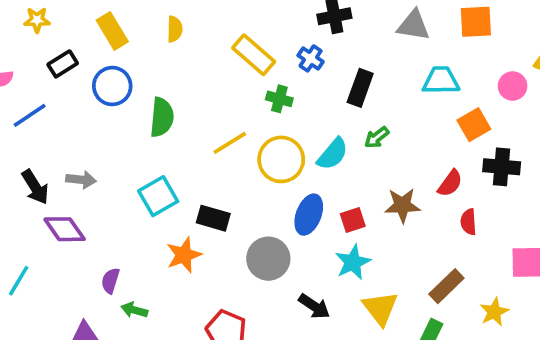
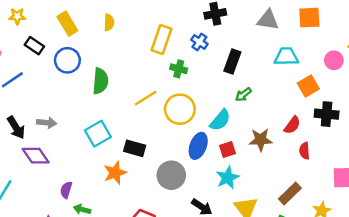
yellow rectangle: (254, 55) -> (162, 40), turned 68
black rectangle: (63, 64) -> (34, 46), turned 66
cyan semicircle: (333, 154) -> (220, 120), moved

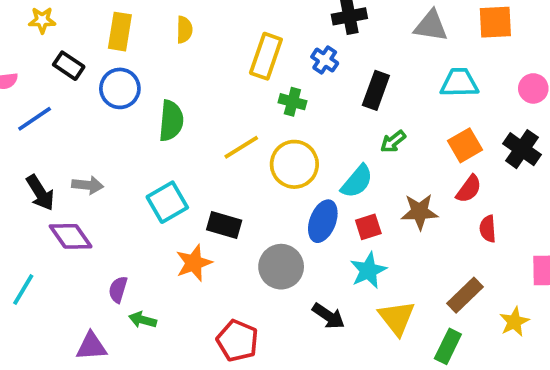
yellow rectangle: (67, 24) -> (120, 32), turned 40
orange square: (308, 86) -> (465, 145), moved
black cross: (327, 114) -> (522, 149), moved, turned 30

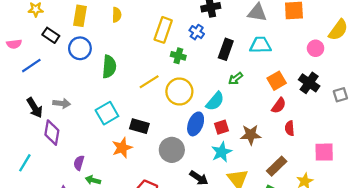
cyan trapezoid: (459, 83) -> (260, 45), moved
brown star: (420, 212) -> (251, 135), moved
purple diamond: (71, 236) -> (52, 133), turned 45

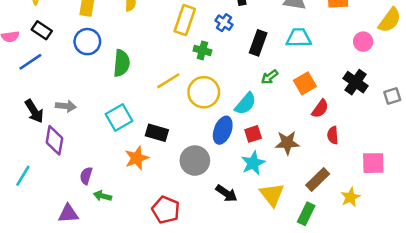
black rectangle: (51, 35) -> (42, 30), moved
orange square: (277, 81) -> (305, 83), moved

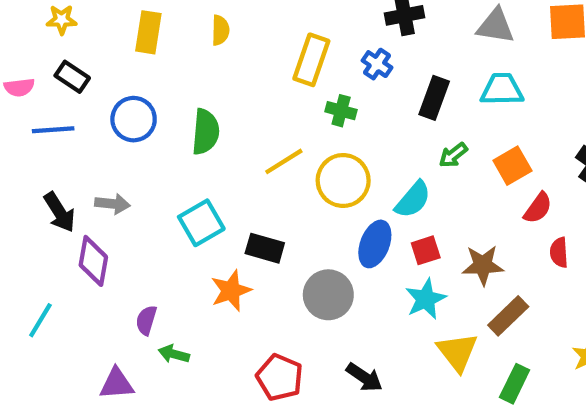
blue circle: (87, 42) -> (134, 119), moved
blue line: (30, 62) -> (53, 130), turned 30
brown rectangle: (318, 180) -> (508, 316), moved
black arrow: (226, 193) -> (364, 377), moved

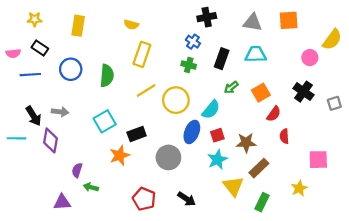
yellow semicircle: (220, 30) -> (131, 25), moved, turned 104
yellow rectangle: (311, 60) -> (142, 54), moved
green cross: (341, 111) -> (189, 65), moved
black rectangle: (265, 248) -> (137, 134), turned -36
cyan line: (40, 320) -> (16, 138), moved, turned 60

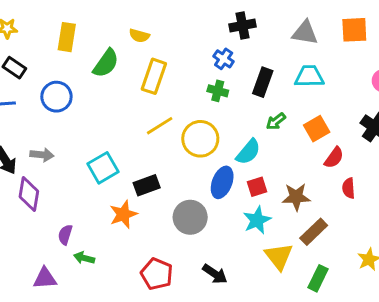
green semicircle: (107, 76) -> (106, 63), moved, turned 30

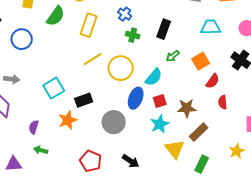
blue cross: (224, 59) -> (125, 14), moved
cyan trapezoid: (309, 76) -> (211, 27), moved
purple semicircle: (65, 235) -> (34, 127), moved

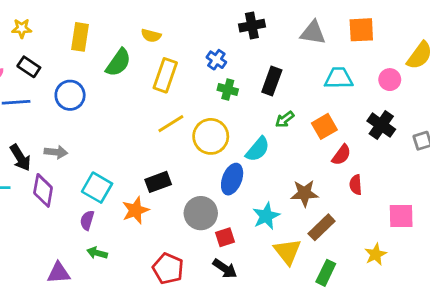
cyan square: (54, 88) -> (97, 188), moved, turned -30
red square: (160, 101) -> (225, 237), moved

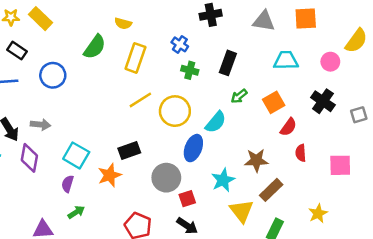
yellow rectangle: (80, 37) -> (40, 19), moved, turned -55
pink square: (401, 216) -> (340, 165), moved
green arrow: (97, 253) -> (76, 212), turned 133

